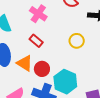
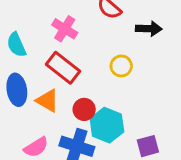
red rectangle: (36, 41) -> (63, 68), size x1.6
red circle: (42, 69) -> (84, 109), moved

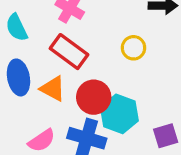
red circle: (84, 109) -> (94, 97), size x1.4

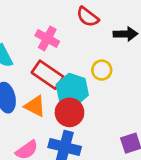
cyan hexagon: (119, 114) -> (72, 90), moved

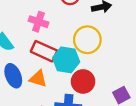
yellow circle: (102, 70) -> (87, 40), size x1.6
red circle: (69, 112) -> (83, 81), moved

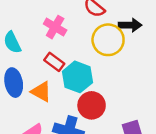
yellow circle: (87, 40) -> (108, 40), moved
red rectangle: (44, 51) -> (54, 62), size x0.7

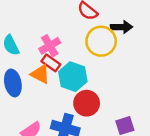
pink cross: (55, 27) -> (50, 46), moved, turned 30
orange triangle: (41, 92) -> (40, 74), moved

